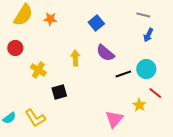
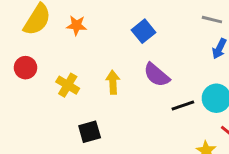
yellow cross: (38, 70) -> (68, 85), moved

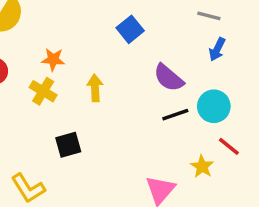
orange star: (76, 25) -> (53, 59), moved
purple semicircle: (157, 75) -> (169, 78), moved

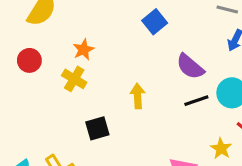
orange star: (53, 59) -> (83, 50), turned -30
yellow arrow: (95, 88) -> (138, 96), moved

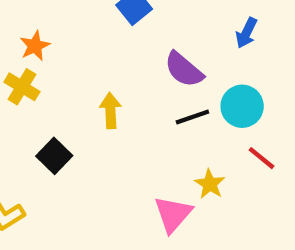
black square: (97, 128) -> (54, 156), turned -30
yellow star: (221, 149) -> (210, 184), moved

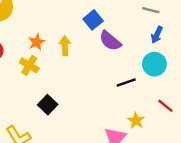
purple semicircle: (184, 70) -> (110, 41), moved
cyan circle: (242, 106) -> (154, 64), moved
yellow arrow: (110, 111) -> (65, 46), moved

